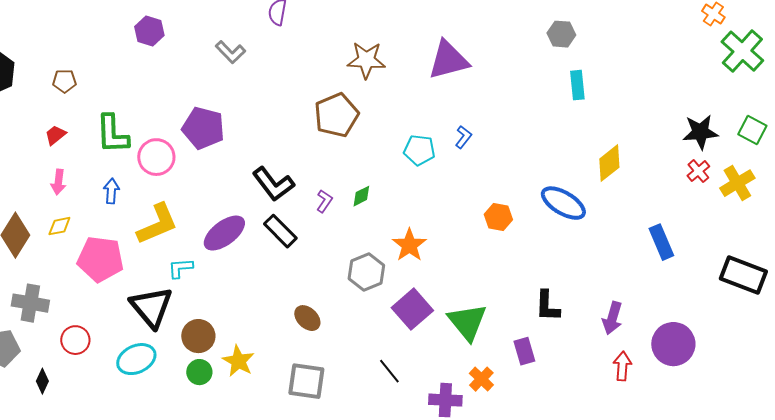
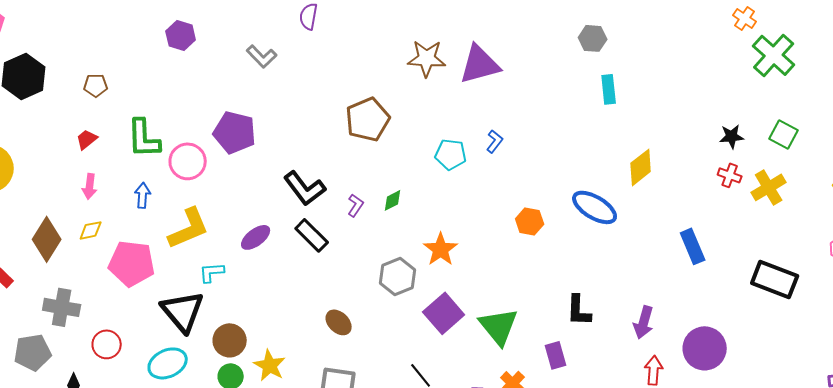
brown star: (366, 60) -> (427, 58), moved
black star: (700, 132) -> (732, 136), size x0.7
red cross: (698, 171) -> (730, 175), turned -30
purple ellipse: (224, 233) -> (256, 237), size x0.7

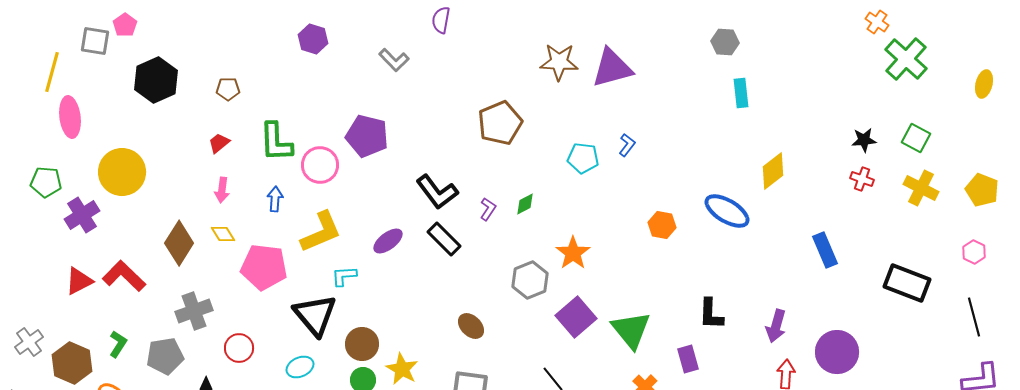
yellow cross: (769, 187) -> (921, 188), moved, turned -32
yellow diamond: (91, 230) -> (223, 234), turned 70
gray cross: (62, 307) -> (194, 311), turned -30
cyan ellipse: (168, 363) -> (300, 367), size x0.7

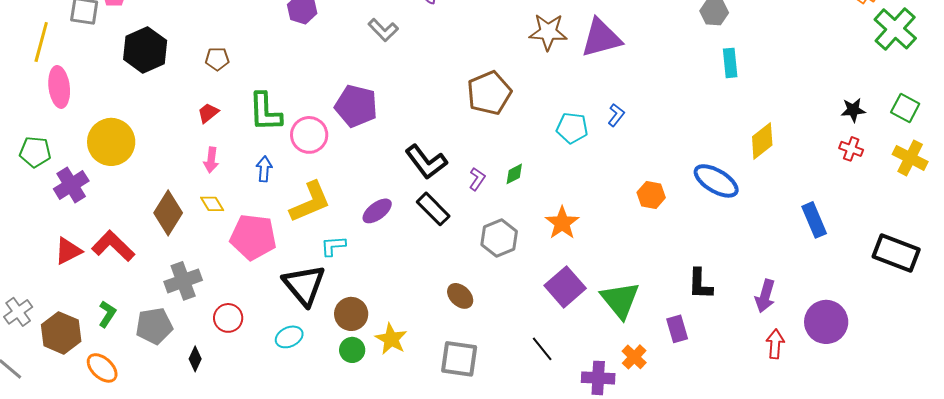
gray hexagon: (530, 280) -> (499, 238), moved

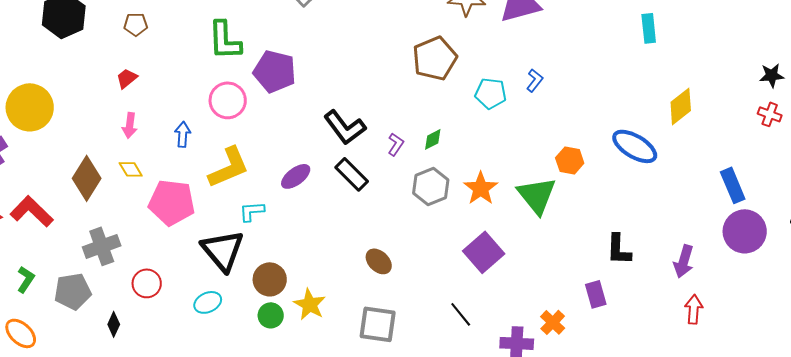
brown pentagon: (489, 93) -> (435, 58), moved
green L-shape: (265, 112) -> (225, 40), moved
gray hexagon: (499, 238) -> (431, 186), moved
green triangle: (620, 300) -> (537, 195), moved
purple circle: (826, 322) -> (745, 231), moved

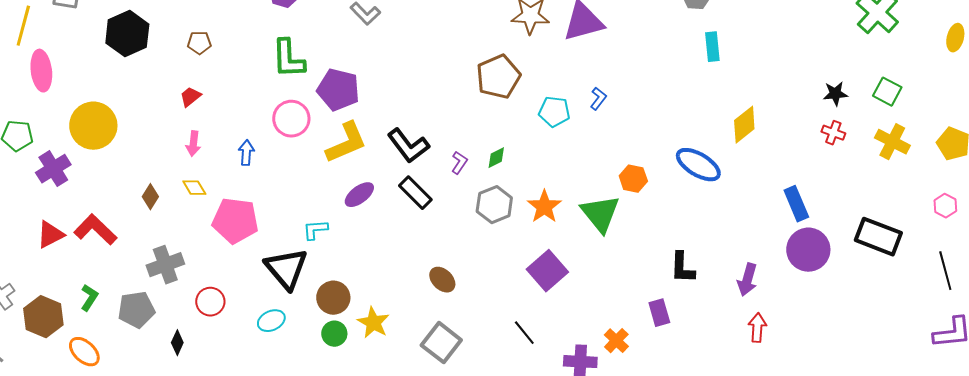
yellow L-shape: (229, 167) -> (346, 143), moved
brown diamond: (87, 178) -> (150, 197), size x0.6
gray square: (378, 324) -> (441, 343), turned 30

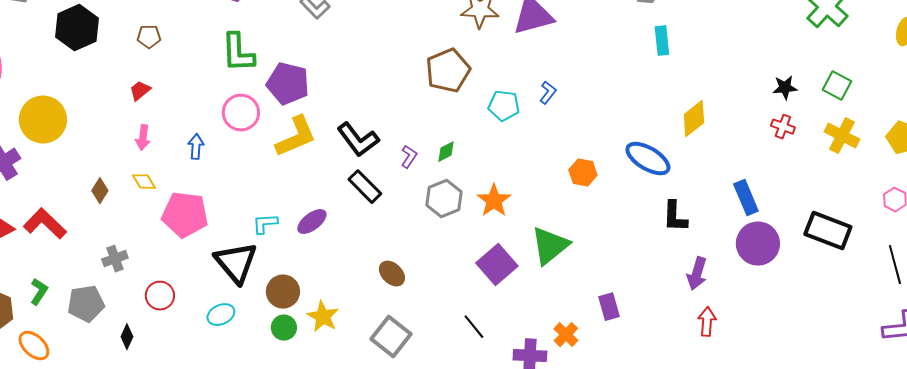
purple ellipse: (359, 195) -> (312, 222), moved
green triangle: (600, 214) -> (550, 246), moved, turned 30
gray cross: (165, 265) -> (115, 259), size x0.7
black L-shape: (682, 268) -> (675, 217), moved

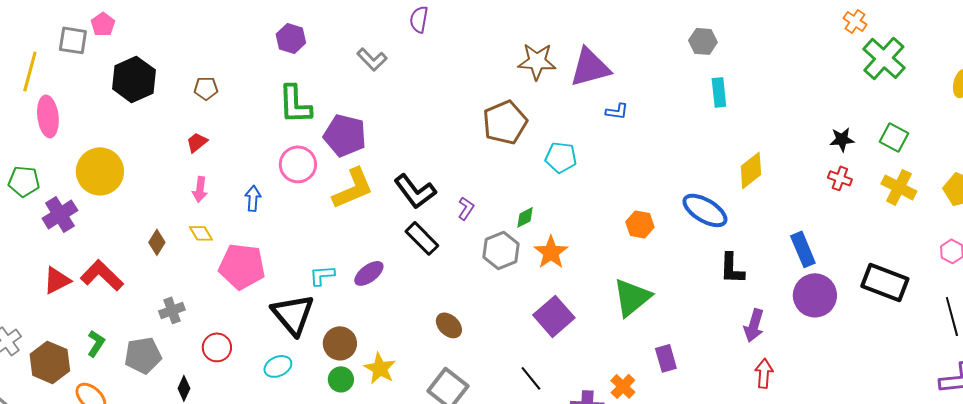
blue L-shape: (548, 93) -> (617, 111), moved, turned 60
green diamond: (446, 152) -> (525, 217), moved
green triangle: (550, 246) -> (632, 297), moved

